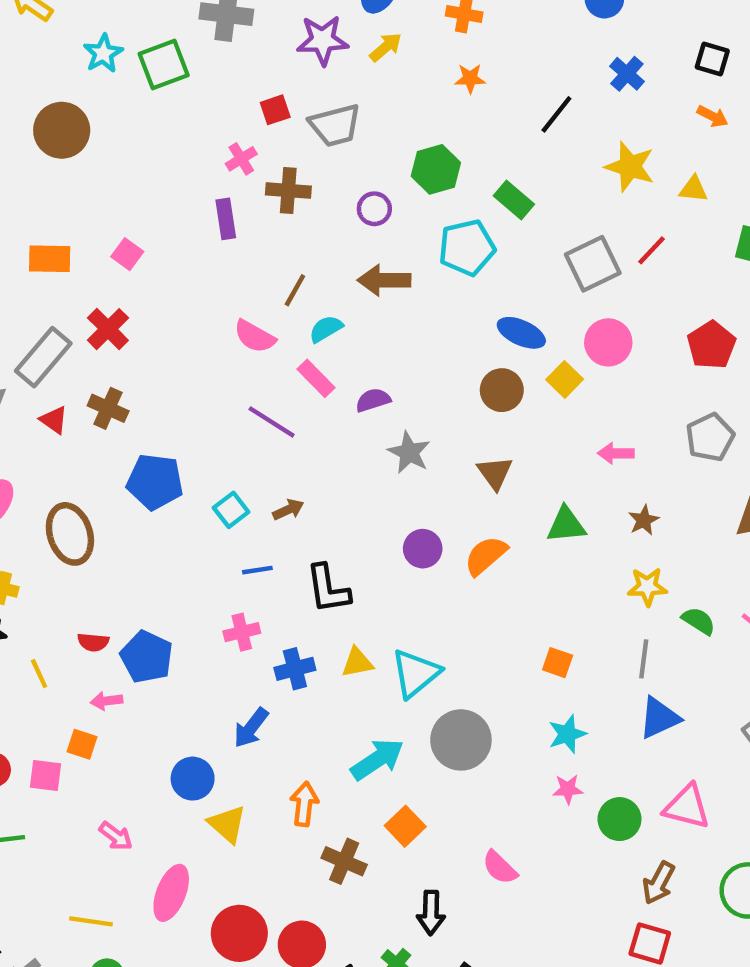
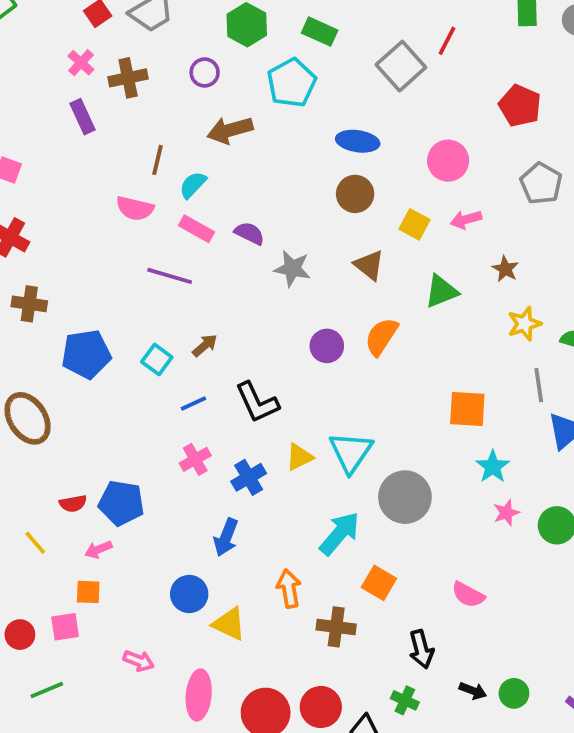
pink circle: (608, 342) -> (448, 161), moved
yellow square: (565, 379) -> (414, 224), moved
purple semicircle: (373, 400) -> (249, 233), turned 60
orange square: (558, 663) -> (467, 409), size x1.5

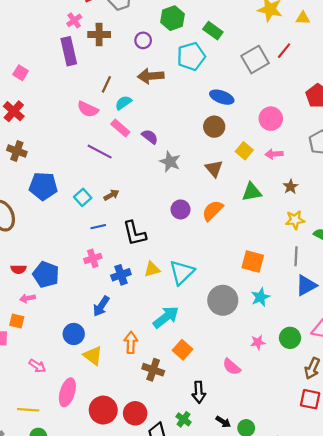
purple rectangle: (82, 117) -> (69, 51), size x1.4
gray circle: (405, 497) -> (223, 300), moved
pink star: (506, 513) -> (258, 342), moved

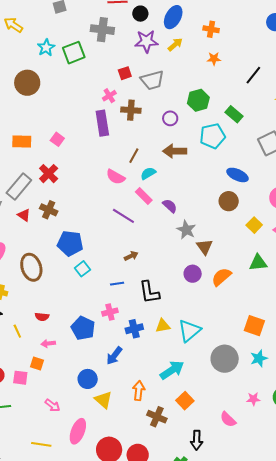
brown triangle: (214, 169) -> (205, 247), moved
cyan square: (83, 197) -> (82, 269), moved
blue pentagon: (46, 275) -> (83, 328), moved

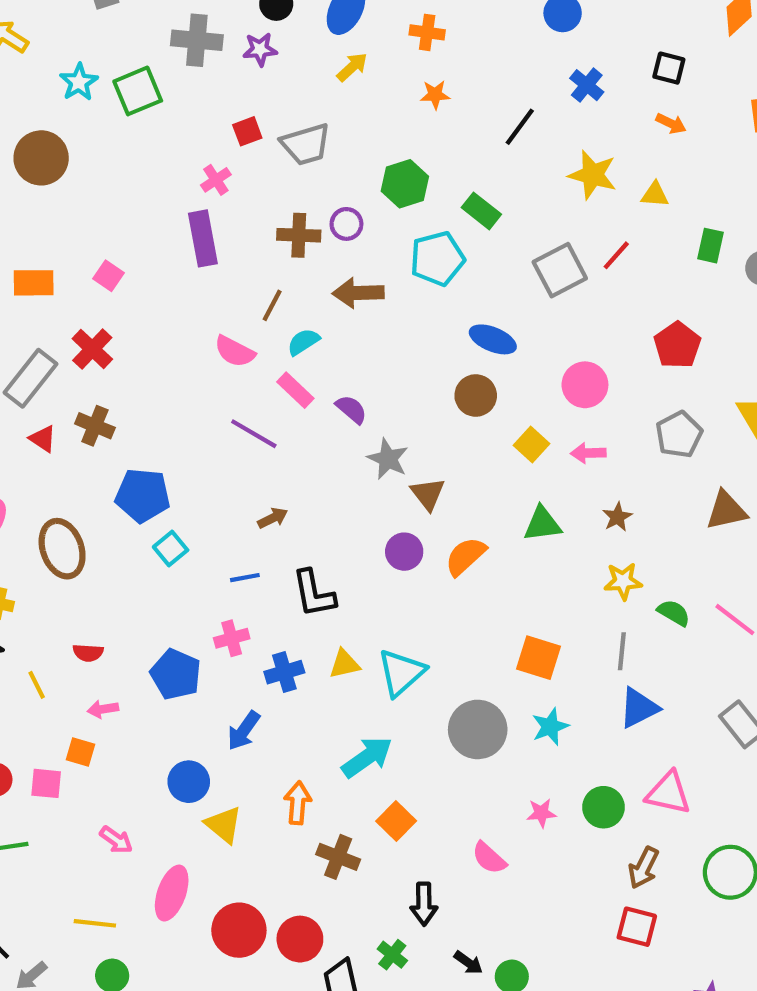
purple star: (146, 41) -> (260, 49), moved, size x0.7
brown cross: (131, 110) -> (299, 235), moved

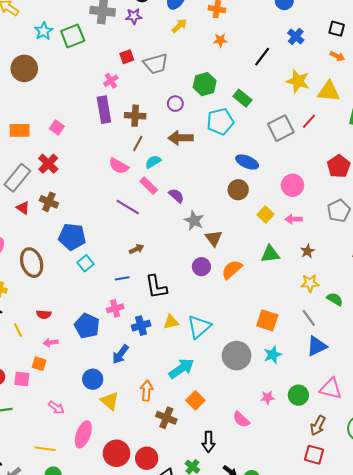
yellow triangle: (655, 195) -> (329, 91), size x1.6
brown cross: (299, 235) -> (135, 116), moved
gray line: (622, 651) -> (309, 318), turned -42

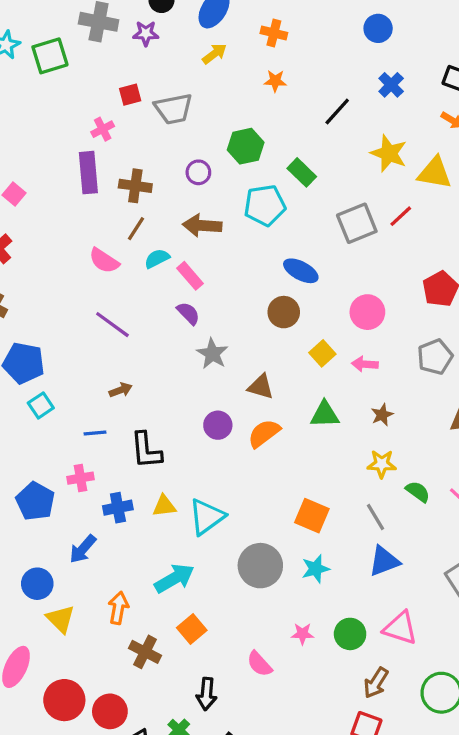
pink rectangle: (149, 186) -> (190, 276), moved
brown triangle: (214, 238) -> (261, 387), moved, turned -42

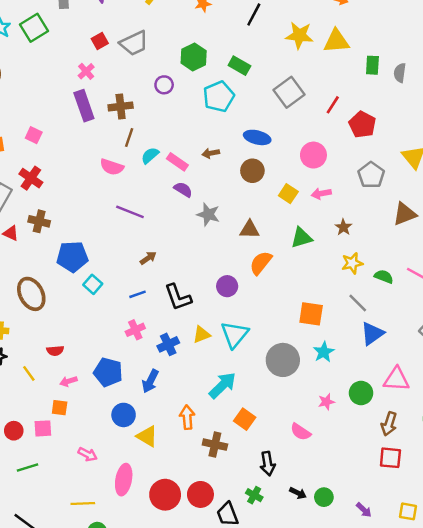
red line: (401, 216) -> (333, 105), moved
brown arrow: (202, 225) -> (211, 153), moved, size x0.6
purple circle: (218, 425) -> (227, 286), moved
blue pentagon: (35, 501) -> (108, 372), moved

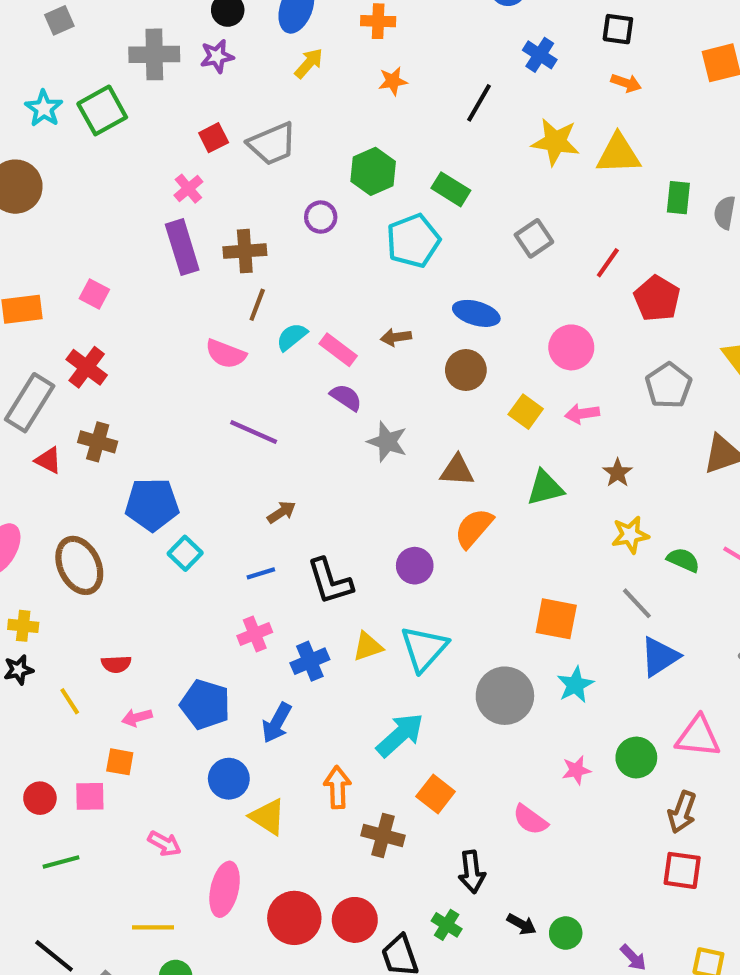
gray square: (289, 92) -> (534, 238), size x0.7

